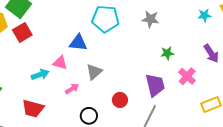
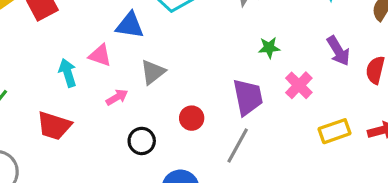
cyan arrow: (40, 75) -> (68, 73), turned -90

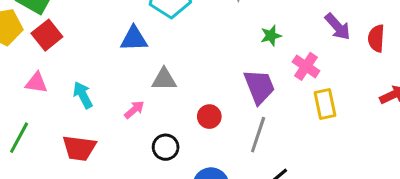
pink triangle: (100, 55) -> (36, 83), moved
gray triangle: (153, 72) -> (164, 79), turned 48
yellow rectangle: (335, 131) -> (325, 104), moved, turned -72

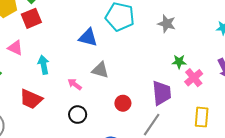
pink cross: (306, 66) -> (194, 78), moved
pink arrow: (134, 110) -> (75, 84), turned -120
black circle: (166, 147) -> (78, 115), moved

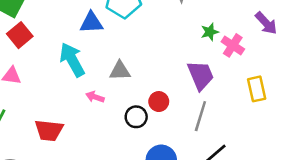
blue triangle: (88, 37) -> (91, 23), moved
cyan arrow: (44, 65) -> (72, 60), moved, size x1.5
black circle: (78, 115) -> (136, 117), moved

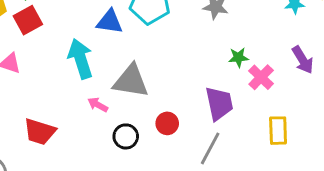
gray triangle: (120, 71) -> (131, 81), size x1.5
black circle: (136, 117) -> (126, 136), moved

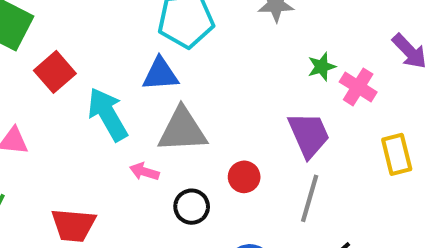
red square: (28, 20) -> (55, 72), moved
blue triangle: (110, 22) -> (160, 74), moved

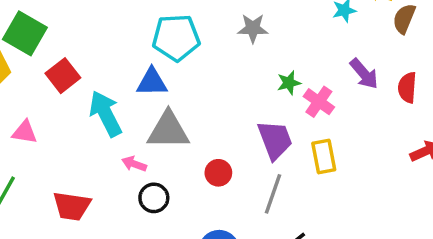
yellow rectangle: (397, 154) -> (324, 157), moved
black circle: (192, 207) -> (154, 198), moved

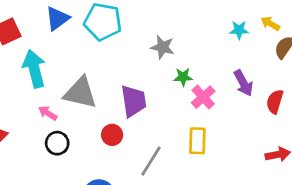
gray star: (253, 28) -> (163, 47), moved
blue triangle: (152, 82) -> (57, 18), moved, turned -48
purple trapezoid: (275, 140) -> (134, 101), moved

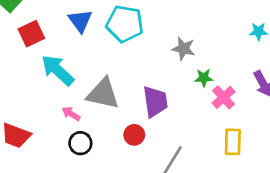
blue triangle: (57, 18) -> (80, 21), turned -30
cyan arrow: (34, 69) -> (58, 70), turned -33
yellow rectangle: (197, 141) -> (233, 142), moved

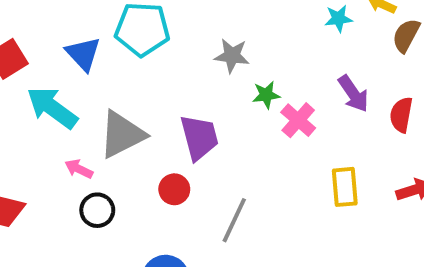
blue triangle: (80, 21) -> (83, 54), moved
gray triangle: (103, 94) -> (122, 135), turned -33
yellow rectangle: (233, 142) -> (345, 187), moved

